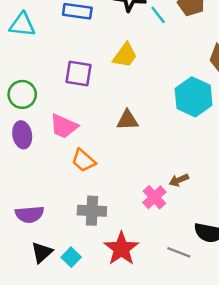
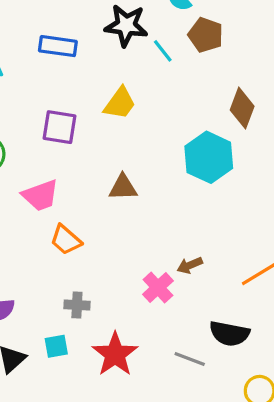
pink trapezoid: (64, 126) -> (40, 195), turned -44
gray cross: (92, 211) -> (77, 305), size x0.7
cyan square: (71, 257) -> (56, 346), moved, turned 36

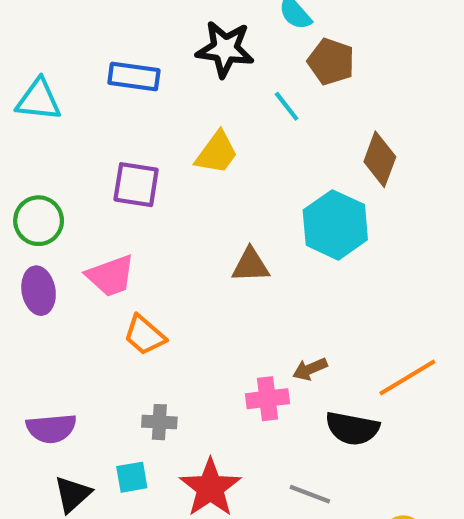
cyan line: (163, 51) -> (287, 106), moved
brown triangle: (123, 187) -> (251, 265), moved
pink cross: (158, 288) -> (267, 399), turned 36
black semicircle: (229, 334) -> (352, 428), moved

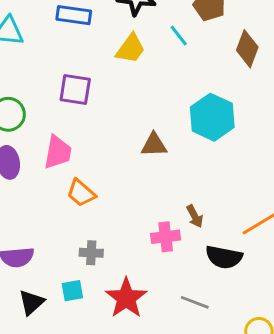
yellow trapezoid: (217, 153) -> (131, 49), moved
brown diamond: (380, 159) -> (247, 49), moved
pink trapezoid: (111, 276) -> (58, 152), turned -60
brown arrow: (310, 369) -> (195, 216), turned -95

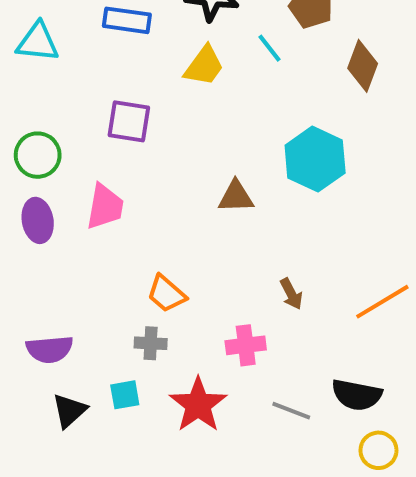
orange trapezoid: (81, 193) -> (166, 294), moved
pink cross: (166, 237) -> (246, 345), moved
black semicircle: (224, 257) -> (357, 395), moved

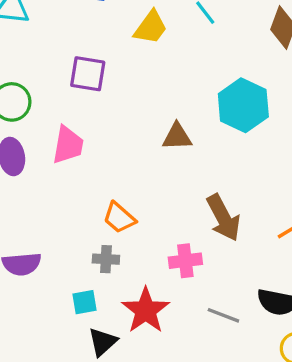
brown arrow: (291, 294) -> (223, 218), size x1.8
black triangle: (69, 411) -> (103, 342), moved

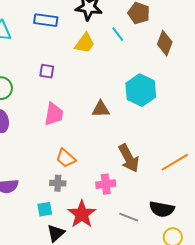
purple square: (88, 74) -> (47, 71), size x0.7
pink trapezoid: (68, 145) -> (54, 114), moved

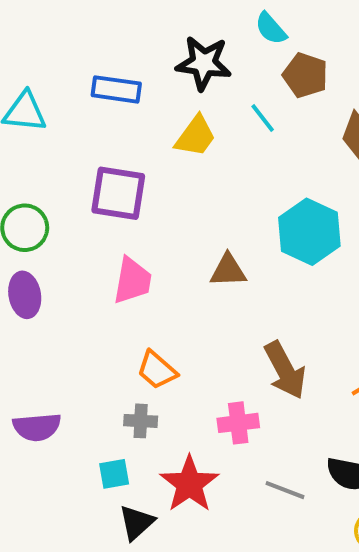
purple square: (47, 71) -> (118, 193), size x1.8

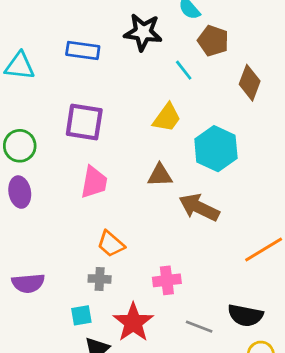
yellow trapezoid: (196, 136) -> (167, 118), moved
brown arrow: (285, 370) -> (199, 207), moved, turned 144

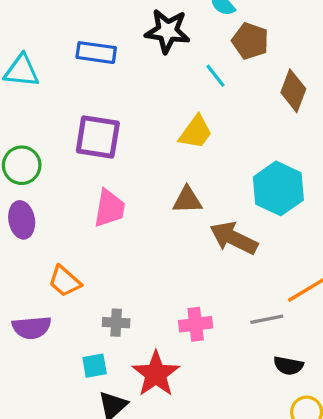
cyan hexagon: (216, 149) -> (278, 188), moved
orange trapezoid: (111, 244) -> (65, 281), moved
black semicircle: (245, 315) -> (288, 366), size x0.7
gray line: (199, 327) -> (267, 319), moved, turned -32

